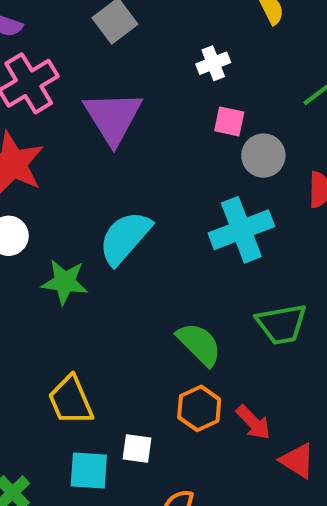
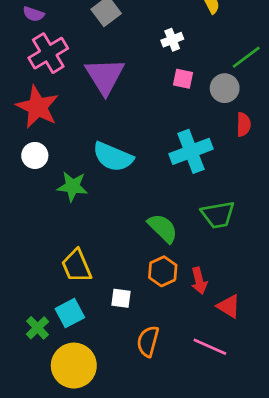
gray circle: (263, 156) -> (225, 88), moved
cyan semicircle: (125, 238) -> (113, 157), turned -108
red arrow: (253, 422) -> (199, 281), turned 30
cyan square: (89, 471) -> (70, 313), moved, turned -32

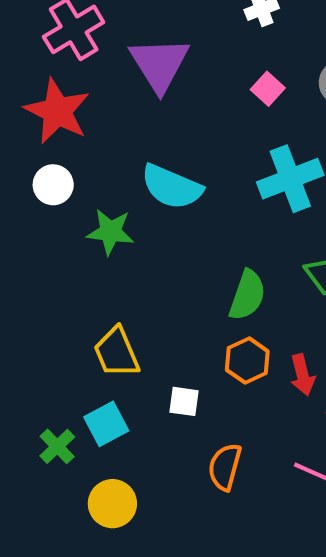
pink square: (183, 79) -> (268, 89), moved, turned 30
green semicircle: (163, 228) -> (247, 295), turned 64
yellow circle: (74, 366) -> (112, 504), size x0.7

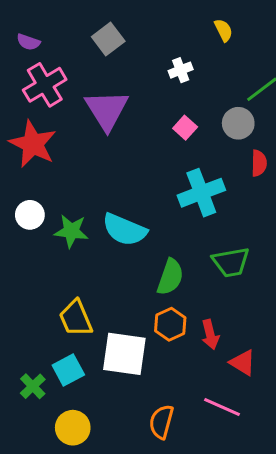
white circle: (53, 185) -> (30, 215), moved
cyan semicircle: (172, 187) -> (124, 230), moved
white square: (184, 401) -> (124, 354), size x2.0
orange semicircle: (225, 467) -> (161, 422), moved

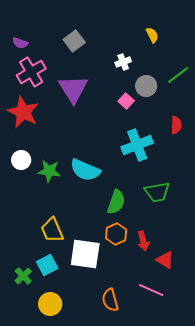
gray circle: (238, 123) -> (146, 86), moved
orange semicircle: (161, 422) -> (110, 300), turned -30

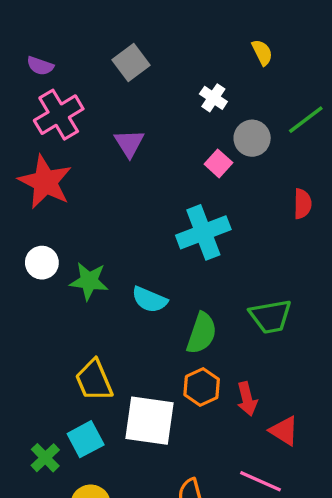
white cross: (123, 62) -> (213, 98), turned -35
purple triangle: (73, 89) -> (129, 143), size x0.6
cyan cross: (137, 145) -> (203, 232), moved
cyan semicircle: (85, 170) -> (149, 300), moved, size x0.7

